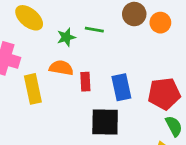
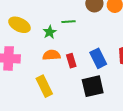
yellow rectangle: (33, 89) -> (44, 86), moved

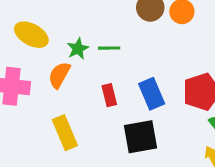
green line: (68, 22) -> (109, 48), moved
orange semicircle: (51, 55) -> (59, 75), moved, turned -60

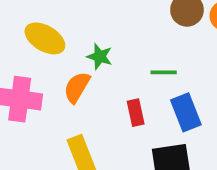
green line: (109, 48) -> (164, 72), moved
green star: (78, 49) -> (100, 57), turned -30

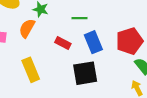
red rectangle: (136, 113) -> (63, 43), turned -49

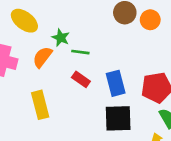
green line: (79, 18) -> (80, 52), moved
black square: (85, 73) -> (118, 118), moved

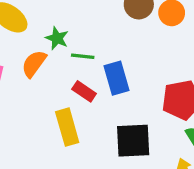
blue rectangle: (116, 83) -> (116, 78), moved
yellow rectangle: (40, 105) -> (67, 127), moved

